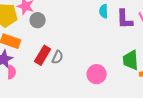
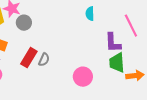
purple L-shape: (125, 19) -> (113, 43), moved

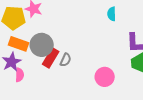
gray circle: (24, 23) -> (42, 45), moved, size x1.5

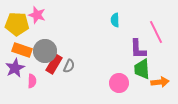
pink semicircle: (20, 75) -> (32, 81), moved
pink circle: (105, 77) -> (119, 83), moved

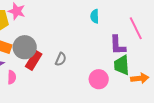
gray semicircle: (69, 66) -> (61, 59), moved

